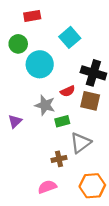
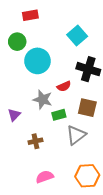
cyan square: (70, 37) -> (77, 36), moved
brown square: (90, 101) -> (87, 108), moved
brown cross: (59, 159) -> (35, 141), moved

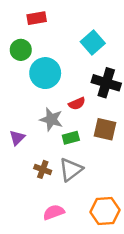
gray triangle: (76, 135) -> (71, 169), moved
brown cross: (35, 141) -> (43, 169), turned 32

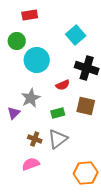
gray star: (51, 119) -> (31, 98), moved, turned 30
pink semicircle: (54, 212) -> (31, 164), moved

